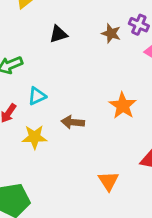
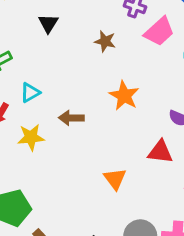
brown star: (111, 33) -> (105, 41), moved
black triangle: (58, 34) -> (48, 23), turned -36

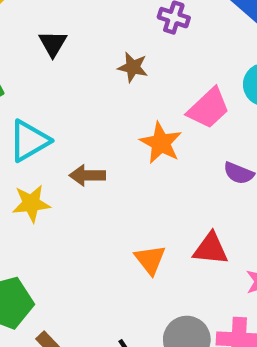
pink trapezoid: (159, 31) -> (208, 108), moved
cyan triangle: (30, 92) -> (29, 141), size x1.5
red triangle: (160, 152) -> (211, 249), moved

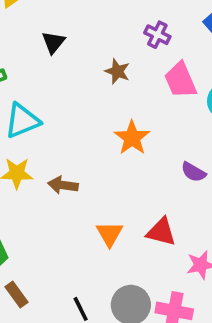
pink trapezoid: (208, 108) -> (180, 80), moved, turned 102
brown arrow: (87, 175) -> (63, 185), moved

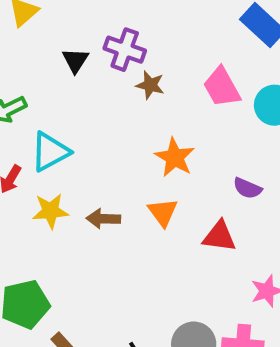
purple cross: (157, 35) -> (125, 50), moved, size x1.4
red triangle: (161, 232) -> (219, 236), moved
orange triangle: (109, 234) -> (163, 212), moved

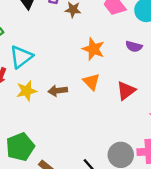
purple semicircle: (247, 188) -> (134, 46), moved
red triangle: (219, 236) -> (126, 91), turned -36

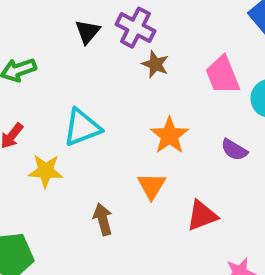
cyan triangle: (21, 57) -> (82, 127), moved
brown arrow: (58, 91) -> (103, 219), moved, turned 66

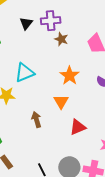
purple cross: (136, 28) -> (51, 21), turned -30
red triangle: (202, 216) -> (78, 127), moved

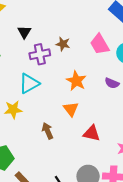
purple cross: (51, 21) -> (40, 54), moved
red triangle: (78, 127) -> (92, 133), turned 42

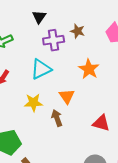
orange triangle: (71, 109) -> (67, 96), moved
yellow star: (13, 110) -> (33, 103), moved

